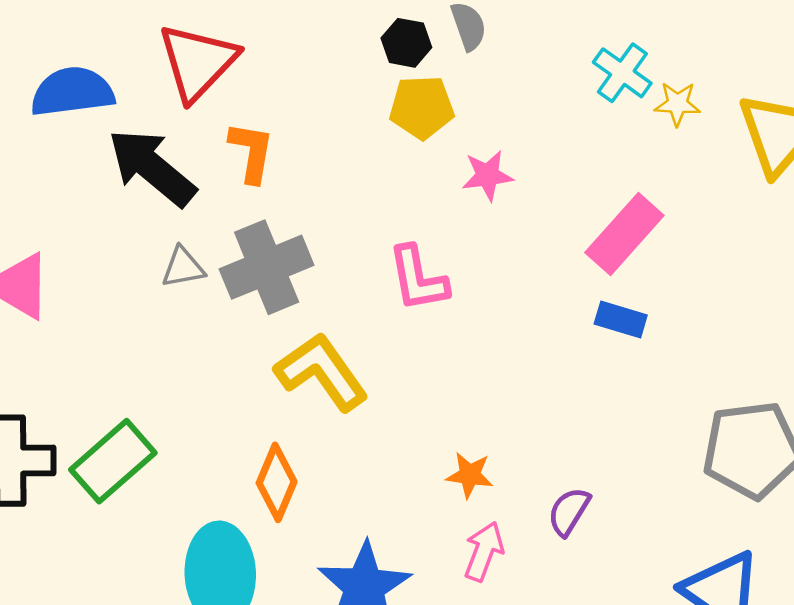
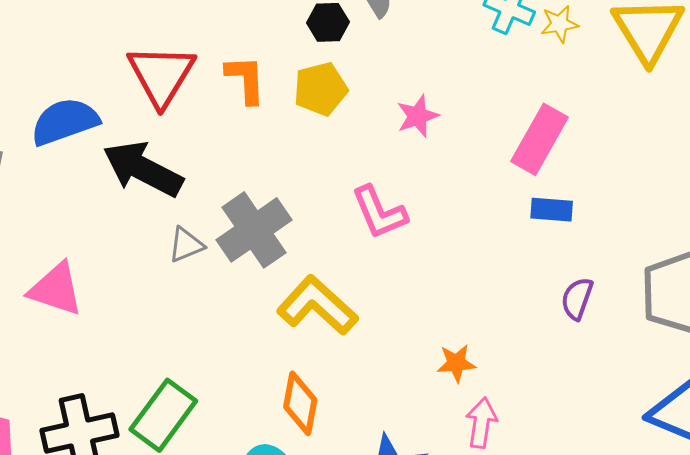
yellow pentagon: (422, 107) -> (321, 89), moved
orange L-shape: (251, 152) -> (246, 79), moved
purple semicircle: (569, 512) -> (577, 299), moved

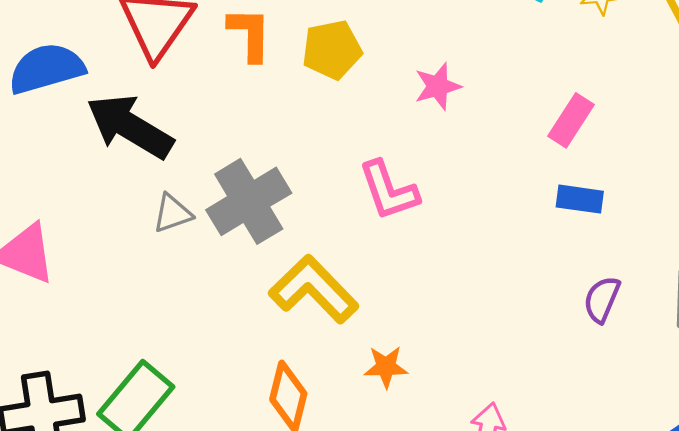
pink rectangle: (539, 139) -> (571, 120), size x0.7
orange star: (456, 363) -> (386, 367), moved

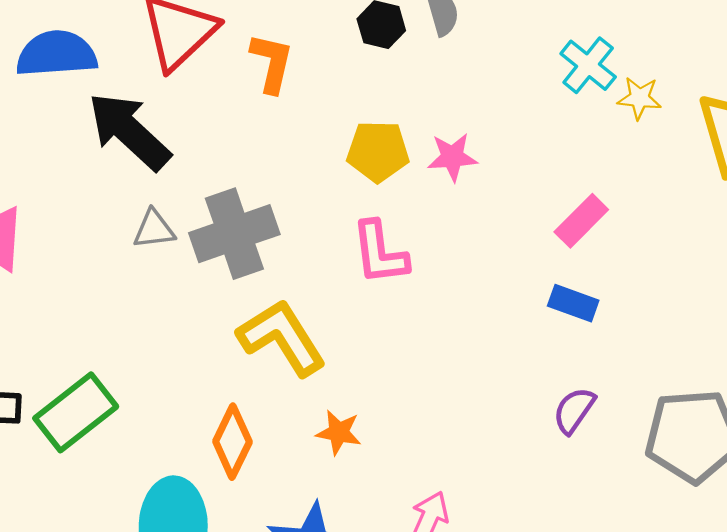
yellow pentagon: (332, 50) -> (378, 151), moved

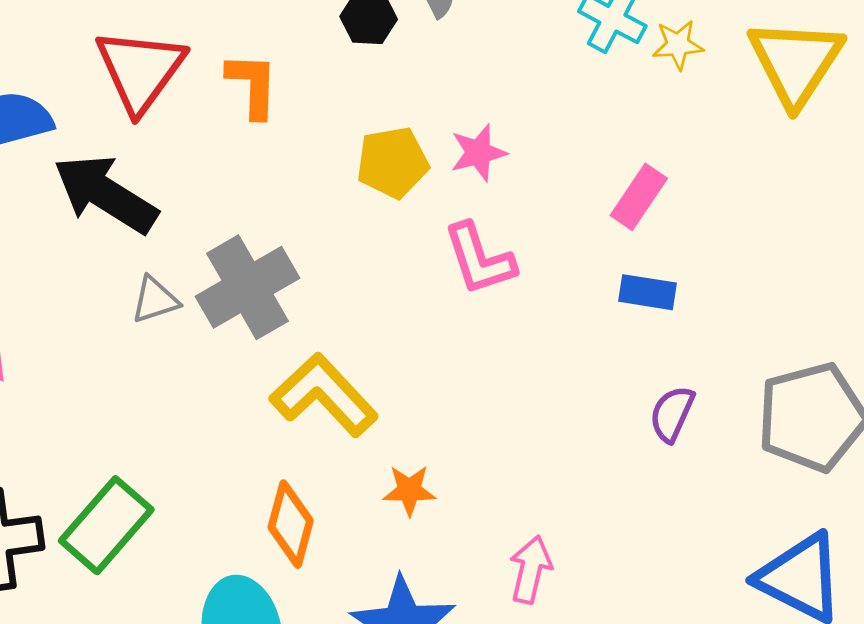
pink L-shape: (380, 253) -> (479, 259), moved

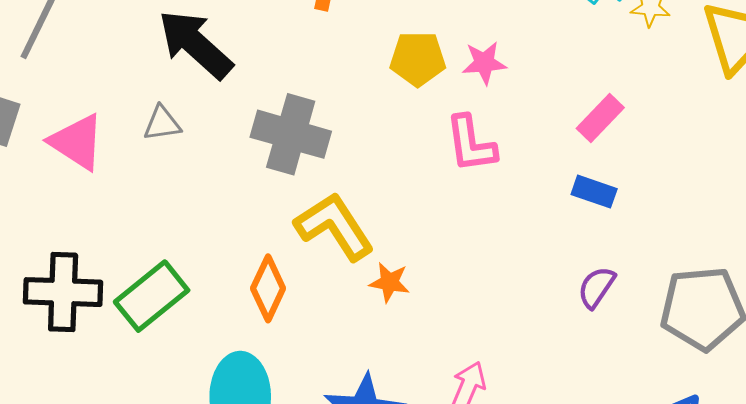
gray cross: (247, 287) -> (291, 134), turned 36
gray triangle: (155, 300) -> (162, 124), moved
orange star: (409, 490) -> (389, 282), moved
orange diamond: (291, 524) -> (268, 288), moved

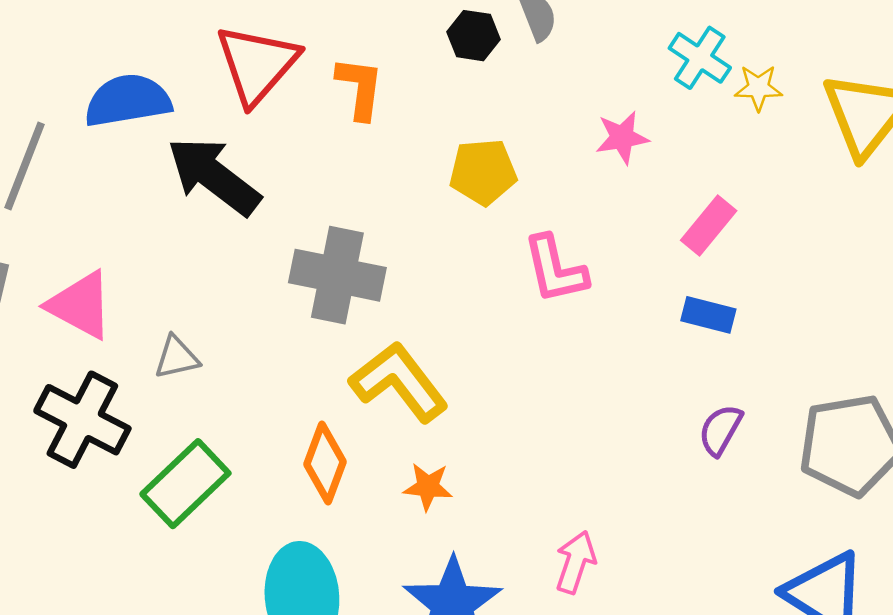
pink star: (484, 63) -> (622, 137), moved
gray triangle: (162, 124) -> (177, 357), moved
orange star: (389, 282) -> (428, 487), moved
black cross: (63, 292) -> (82, 420), moved, turned 30

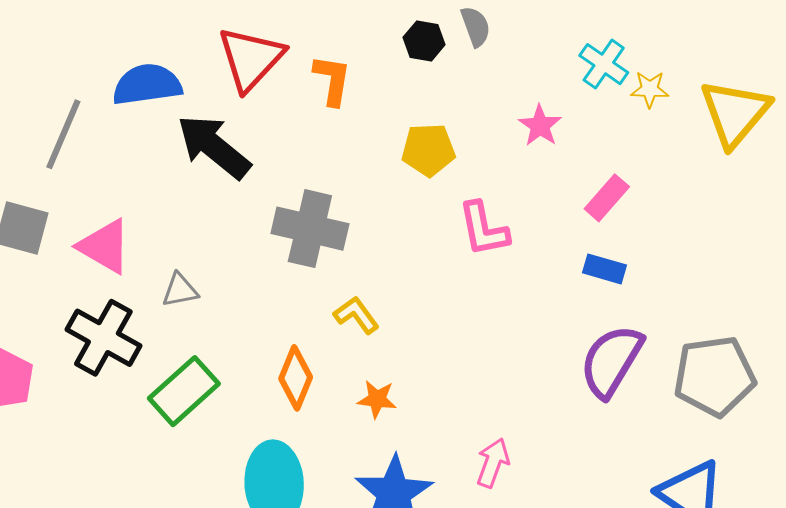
pink star: (622, 137) -> (540, 126), turned -30
yellow L-shape: (399, 382) -> (356, 315), size x0.6
purple semicircle: (720, 430) -> (611, 361), size x1.8

